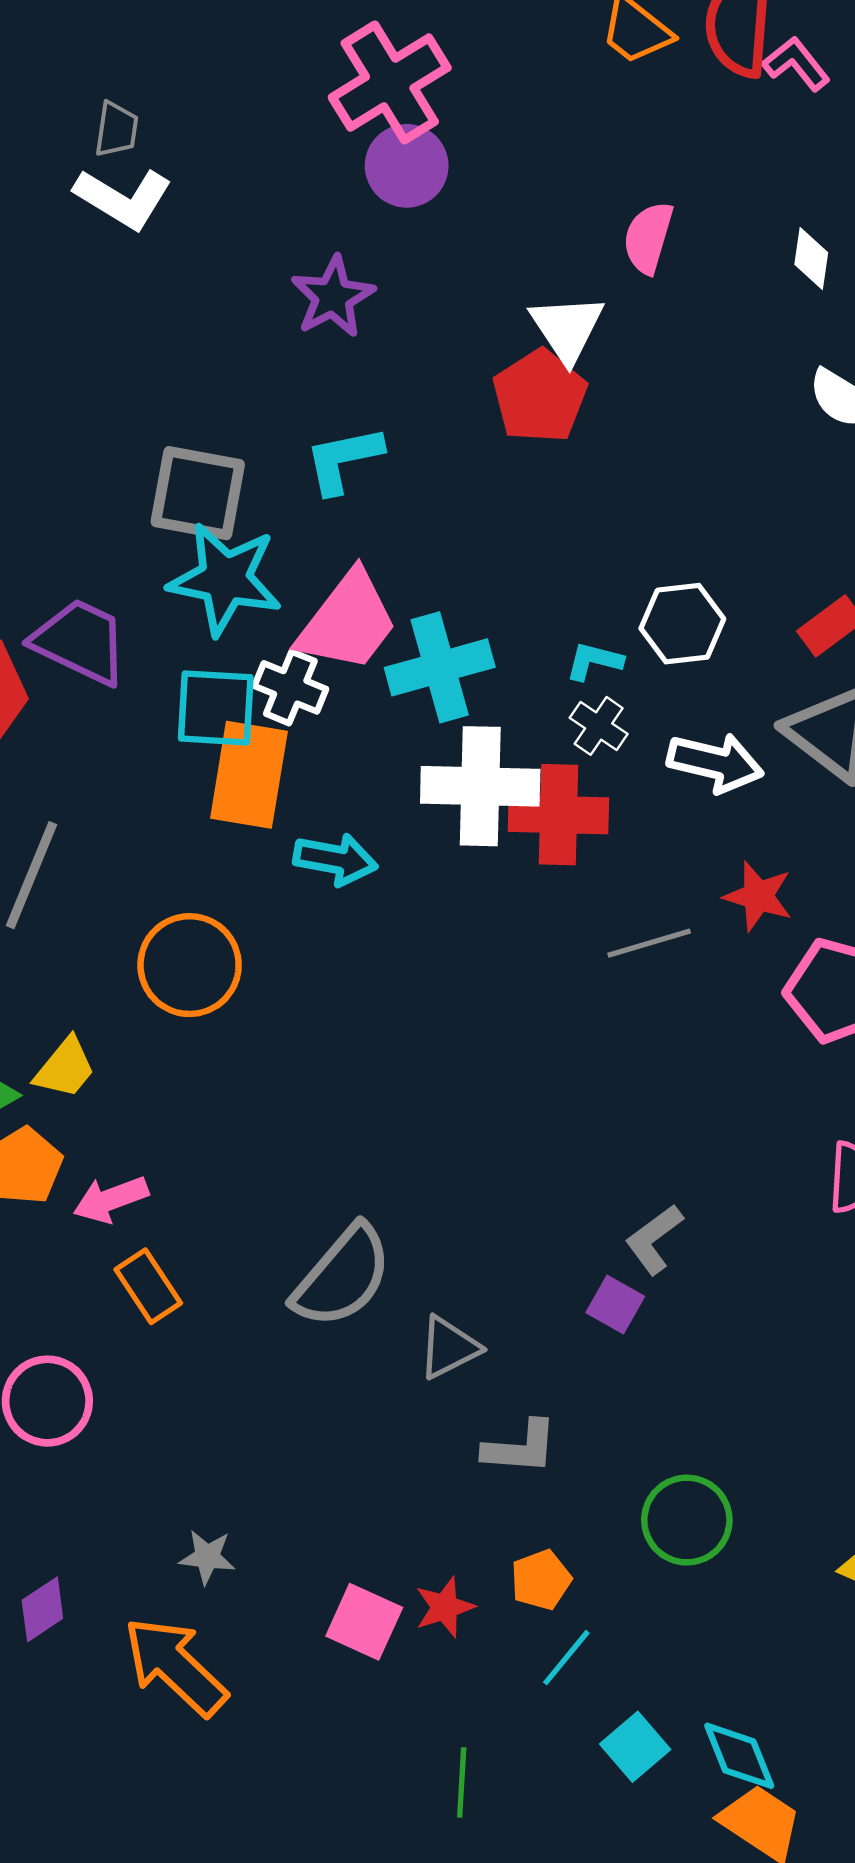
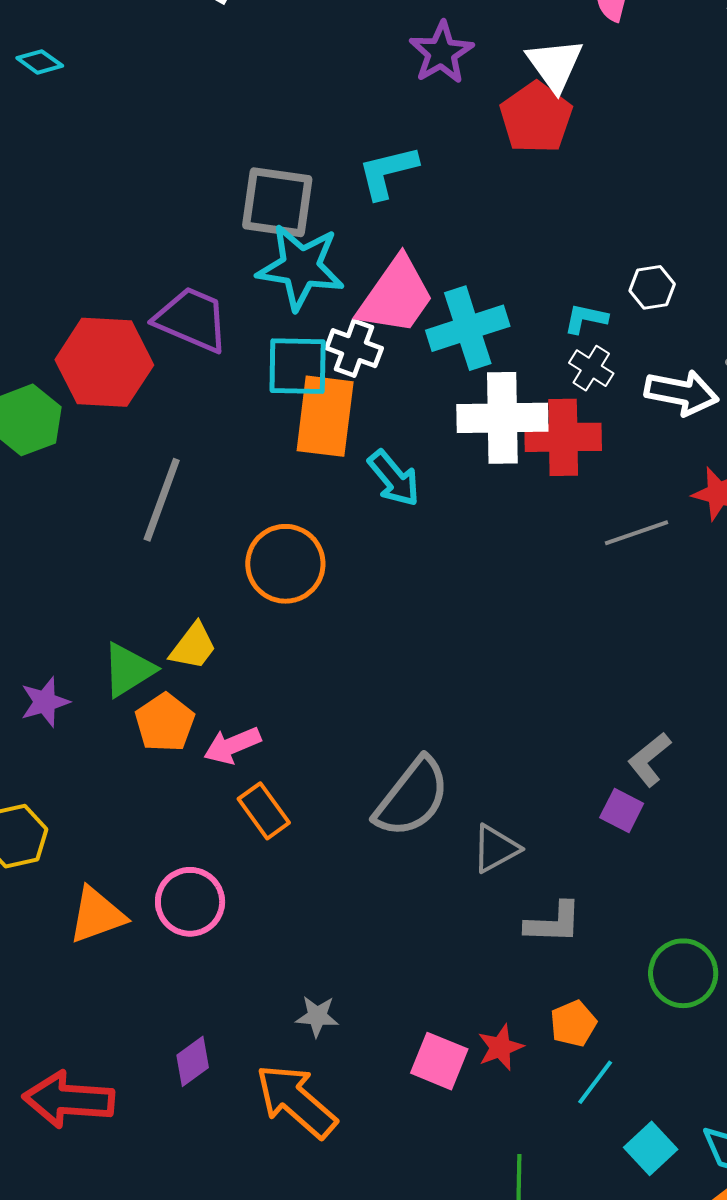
purple star: (333, 297) -> (441, 53), moved
white hexagon: (682, 624) -> (652, 287), size x0.7
cyan arrow: (335, 859) -> (394, 478), turned 42

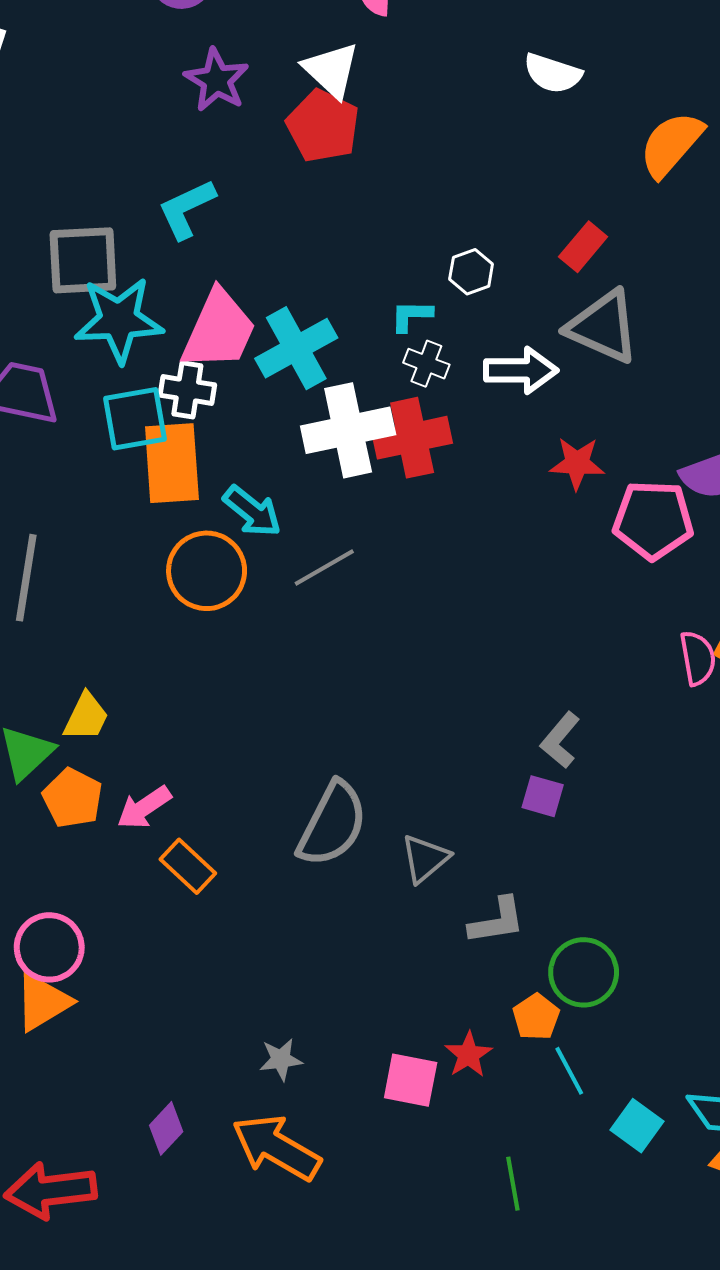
gray line: (637, 533) -> (324, 568), moved
orange circle: (285, 564) -> (207, 571), moved
pink circle: (190, 902) -> (49, 947), moved
green circle: (683, 973) -> (584, 972), moved
cyan line: (595, 1082) -> (569, 1071), turned -54

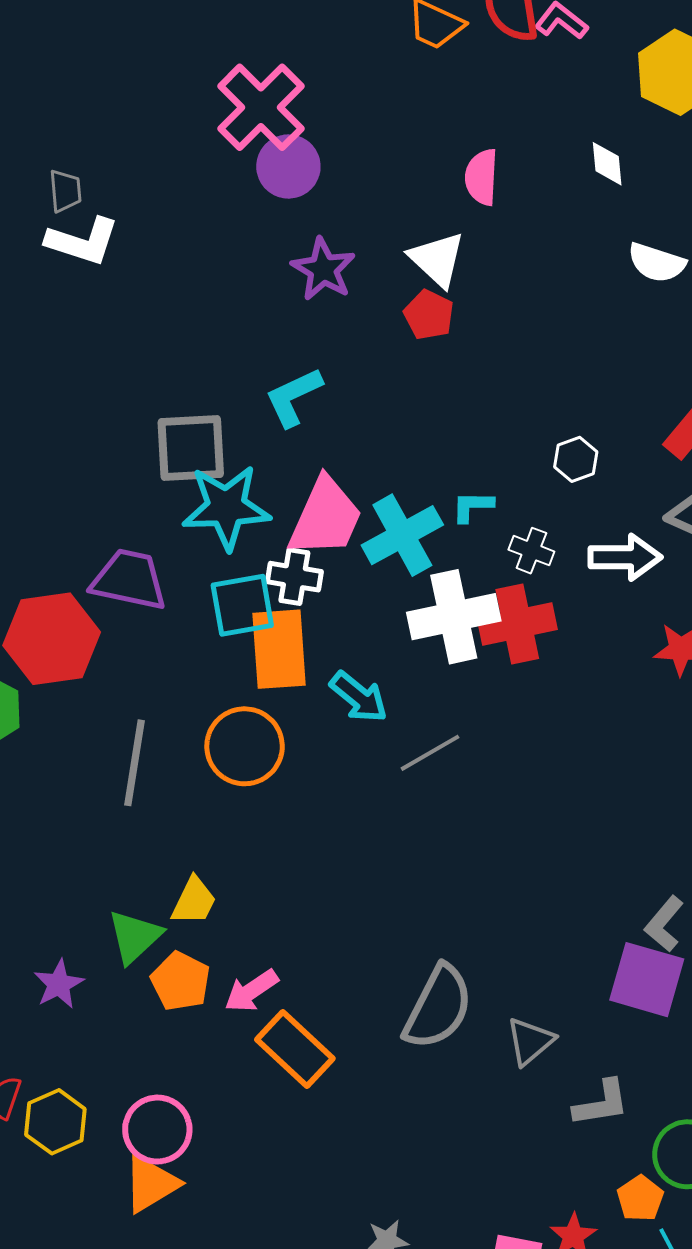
red pentagon: (323, 126) -> (429, 315), size x0.7
cyan L-shape: (411, 316) -> (472, 506), moved
orange circle: (207, 571) -> (245, 746), moved
purple square: (543, 796) -> (647, 980), size x1.8
orange rectangle: (188, 866) -> (295, 1049), size x1.4

